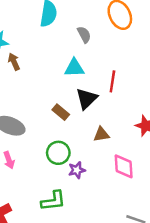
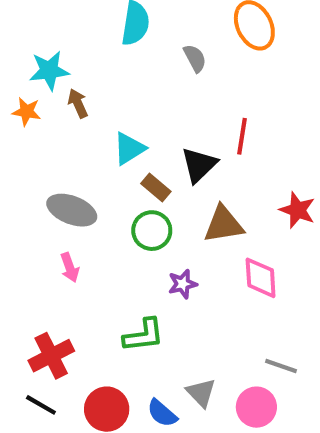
cyan triangle: (74, 68) -> (129, 149), moved, turned -30
brown triangle: (101, 134) -> (224, 224), size x1.5
green circle: (58, 153) -> (152, 231), moved

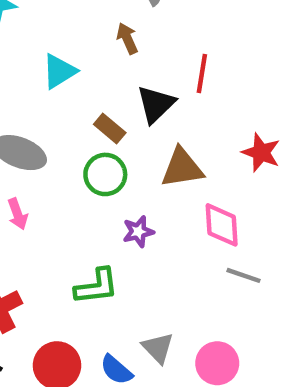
brown arrow: (78, 103) -> (127, 38), moved
cyan triangle: (129, 149) -> (59, 71), moved
gray line: (281, 366) -> (244, 275), moved

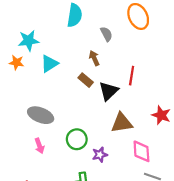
cyan triangle: (59, 71) -> (49, 64), moved
brown rectangle: (110, 128) -> (86, 80), moved
green circle: (105, 174) -> (77, 139), moved

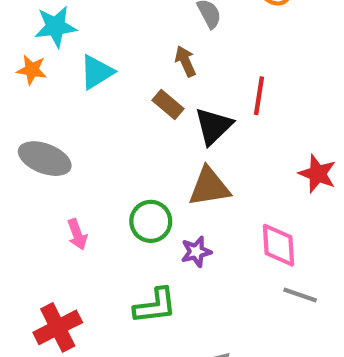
gray ellipse: (41, 115) -> (45, 159), moved
brown triangle: (122, 123) -> (209, 187), moved

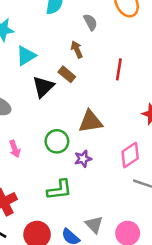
black triangle: (214, 126) -> (43, 87), moved
pink diamond: (278, 245) -> (130, 155), turned 60

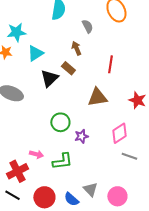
brown triangle: (90, 121) -> (97, 97), moved
pink arrow: (15, 149) -> (36, 154), moved, turned -56

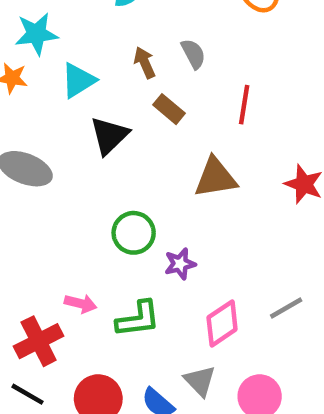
gray semicircle: (87, 26) -> (193, 54), moved
brown arrow: (76, 48) -> (145, 63), moved
brown rectangle: (68, 68) -> (169, 109), moved
pink diamond: (119, 133) -> (222, 323), moved
gray line: (129, 156) -> (286, 308), turned -49

